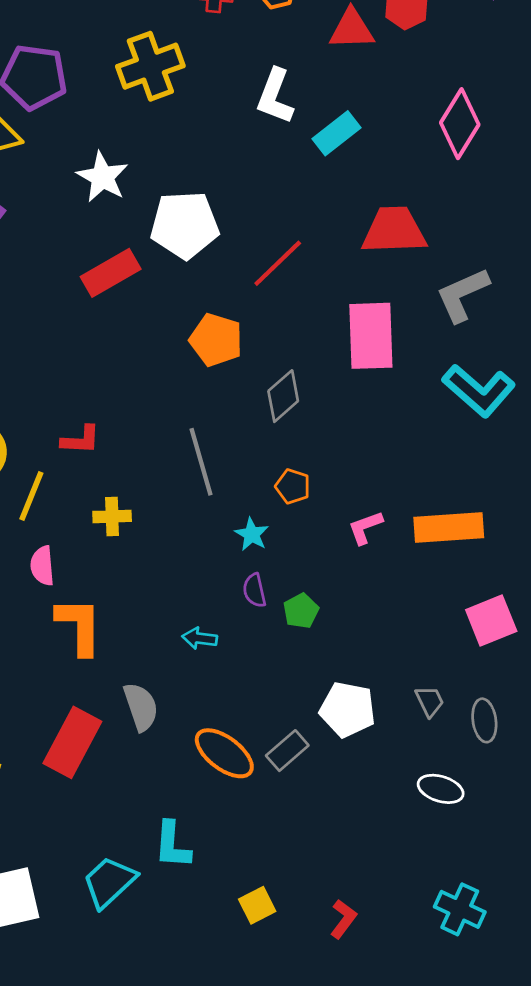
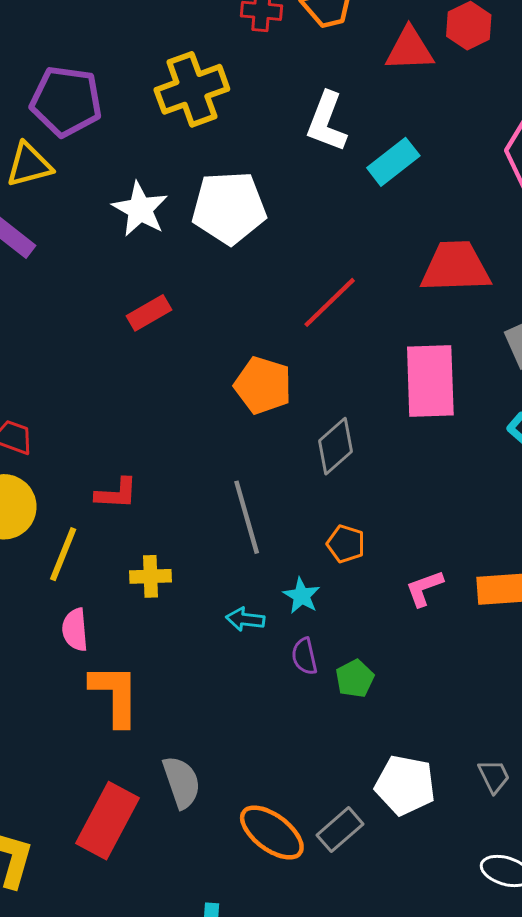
white pentagon: (185, 225) -> (229, 208), moved
red rectangle: (111, 273) -> (149, 313), size x0.7
cyan arrow: (200, 638) -> (245, 619), moved

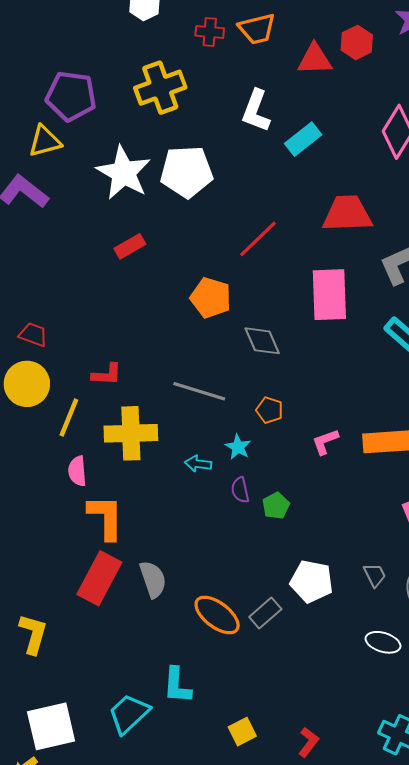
white star: (140, 209) -> (124, 173), size x1.4
gray diamond: (336, 446) -> (262, 341), turned -72
gray line: (247, 517) -> (199, 391), turned -57
yellow cross: (150, 576) -> (131, 433), size x1.8
red rectangle: (108, 821) -> (99, 578), moved

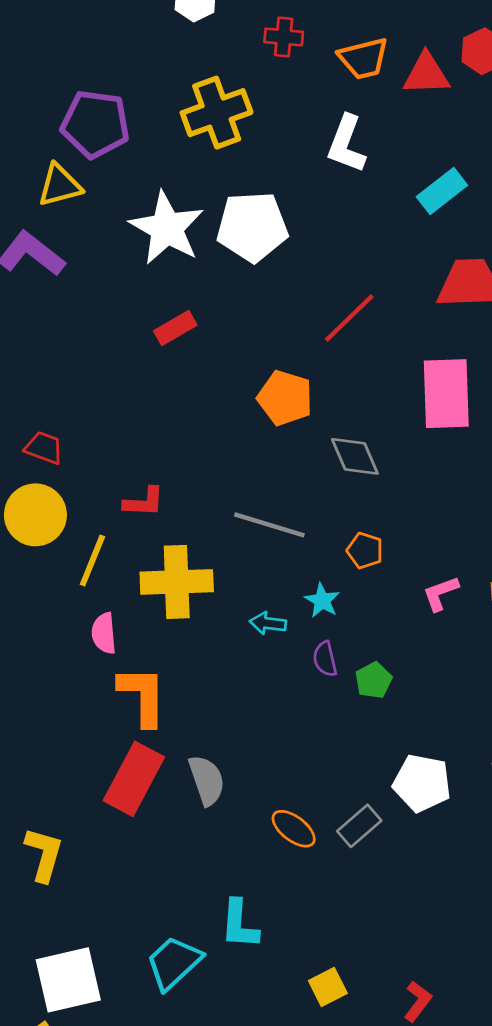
orange trapezoid: (257, 29) -> (364, 58), moved
cyan rectangle: (303, 139) -> (442, 191), moved
orange ellipse: (217, 615) -> (294, 829), size x0.7

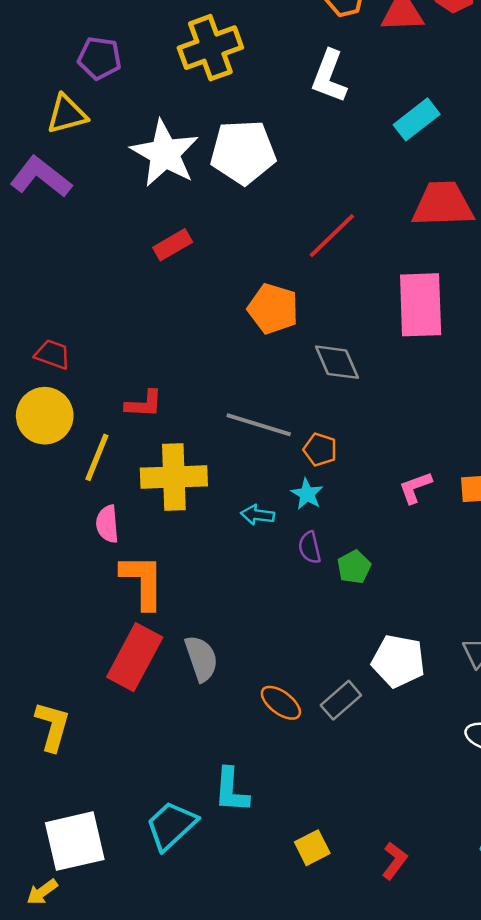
purple pentagon: (95, 124) -> (99, 58), size x0.7
orange pentagon: (365, 551) -> (320, 450), moved

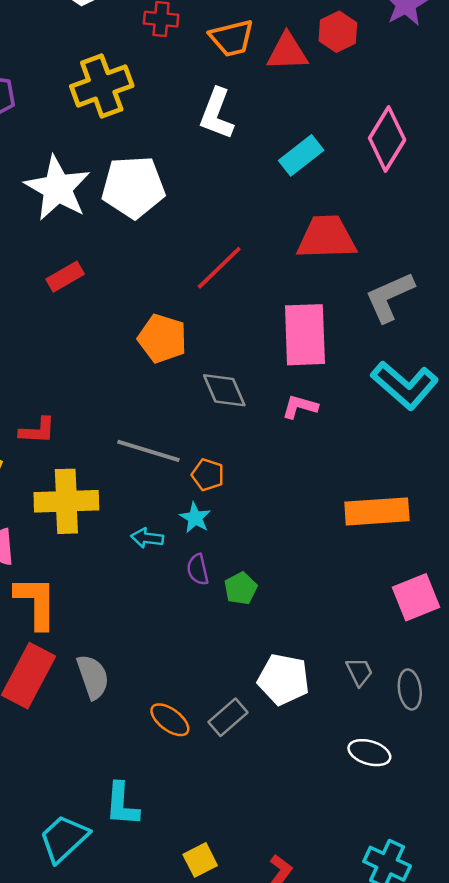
pink L-shape: (415, 487) -> (300, 407), moved, turned 36

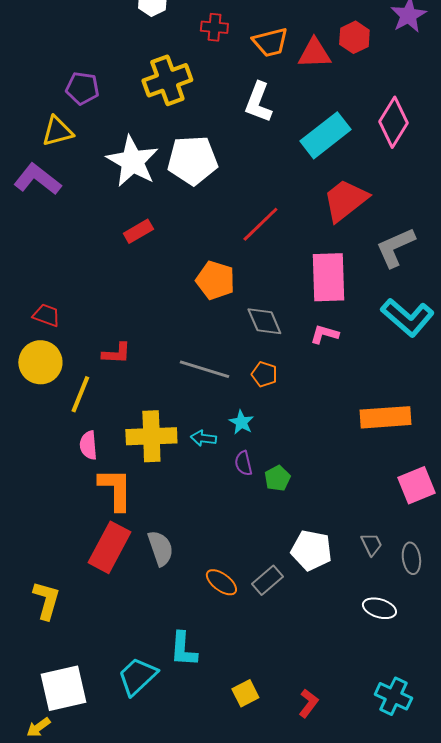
cyan rectangle: (301, 155) -> (325, 135), size x1.4
red trapezoid: (326, 237) -> (345, 200), turned -36
orange pentagon: (208, 475) -> (264, 374), moved
yellow cross: (66, 501) -> (151, 436), moved

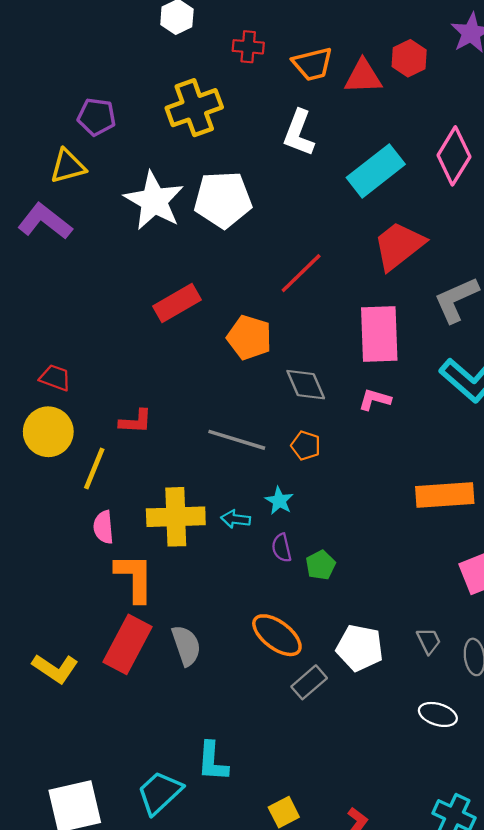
red rectangle: (138, 231) -> (177, 303), moved, size x1.4
orange ellipse: (221, 582) -> (277, 635), moved, size x1.4
yellow L-shape: (46, 600) -> (55, 668), moved, turned 108

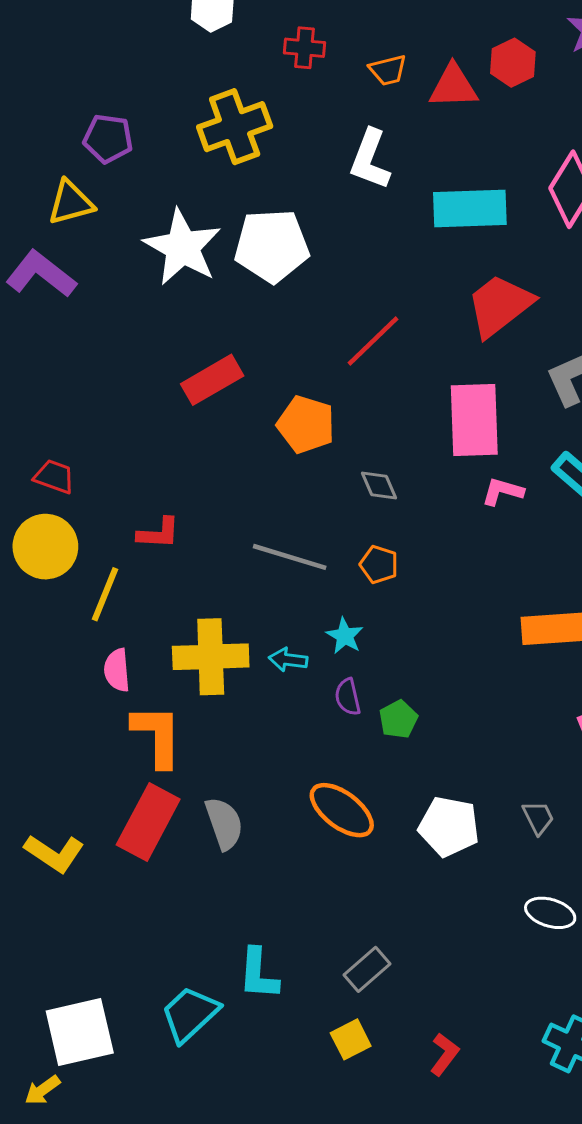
orange trapezoid: (313, 64) -> (388, 70), size x0.7
cyan rectangle: (376, 171) -> (470, 209), turned 36
gray diamond: (306, 385) -> (379, 486), size x0.7
pink L-shape: (375, 400) -> (503, 491), moved
gray rectangle: (309, 682) -> (367, 969), moved

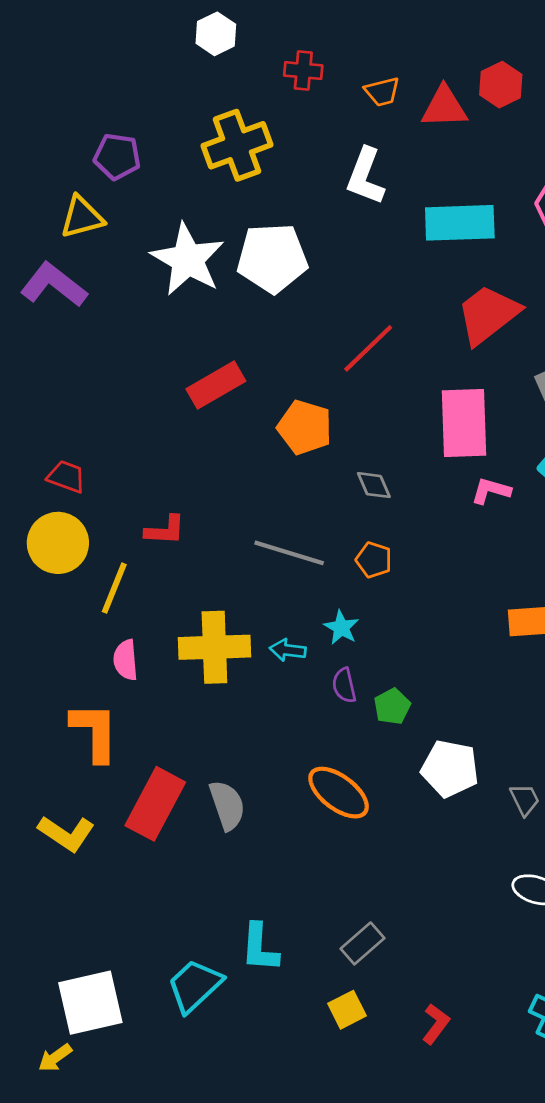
orange L-shape: (157, 736) -> (95, 732), moved
white pentagon: (449, 826) -> (450, 769), moved

